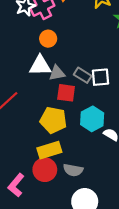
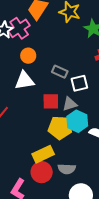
gray triangle: (57, 73) -> (70, 104), moved
gray rectangle: (83, 75) -> (60, 72), moved
yellow pentagon: (53, 120) -> (60, 128), moved

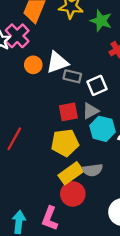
white triangle: (24, 81) -> (57, 62), moved
yellow pentagon: (60, 128) -> (65, 143), moved
gray semicircle: (67, 169) -> (92, 170), moved

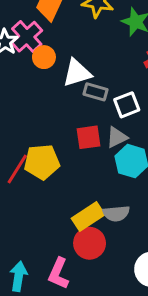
orange circle: (33, 65) -> (44, 57), moved
yellow pentagon: (65, 143) -> (42, 162), moved

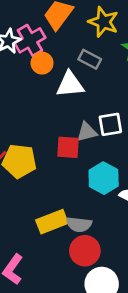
gray rectangle: (95, 92) -> (90, 59), moved
gray triangle: (117, 137) -> (87, 132), moved
red circle: (90, 243) -> (85, 251), moved

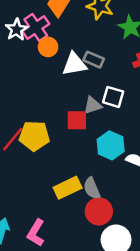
gray rectangle: (90, 59) -> (94, 60), moved
white square: (110, 124) -> (113, 97), turned 30
gray semicircle: (79, 224) -> (92, 188), turned 65

